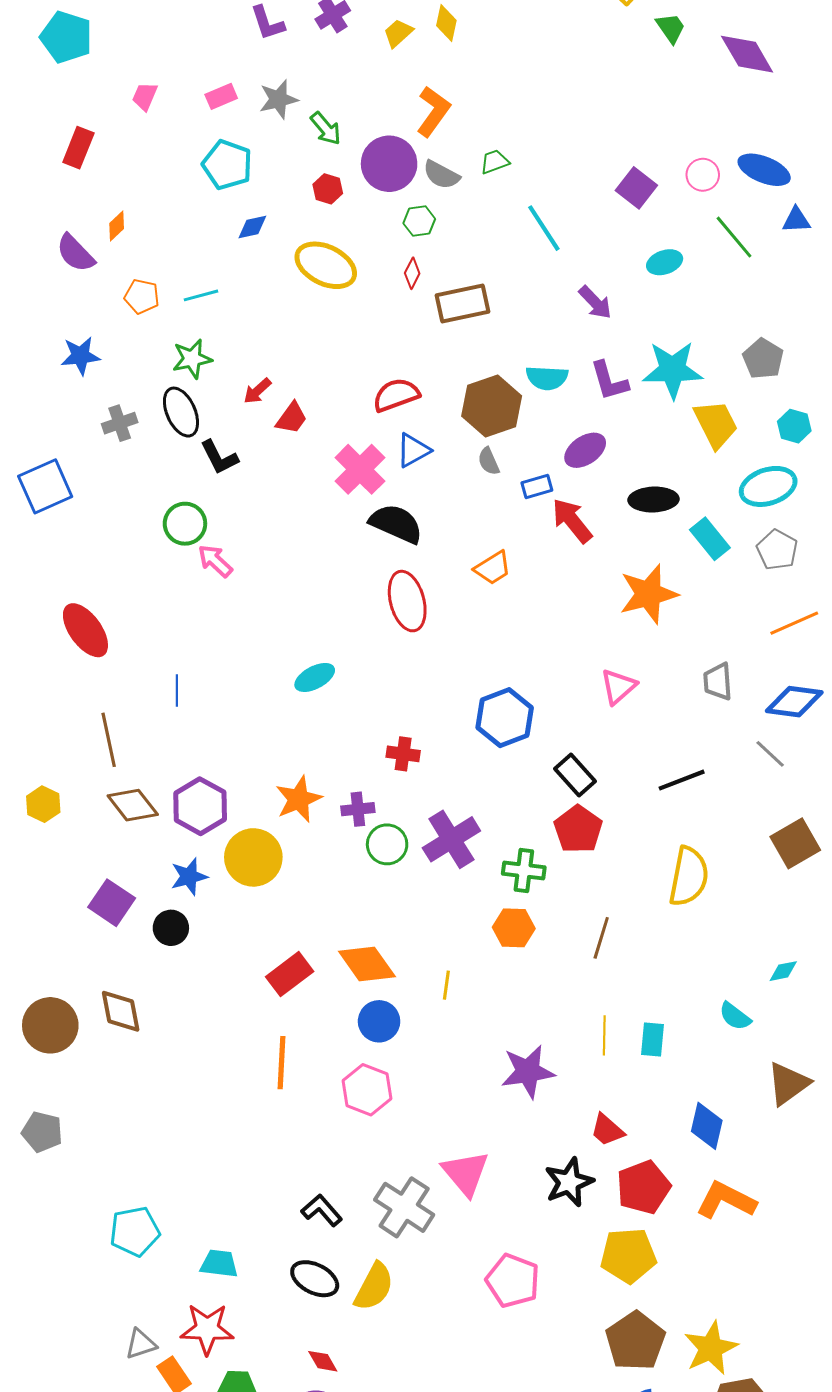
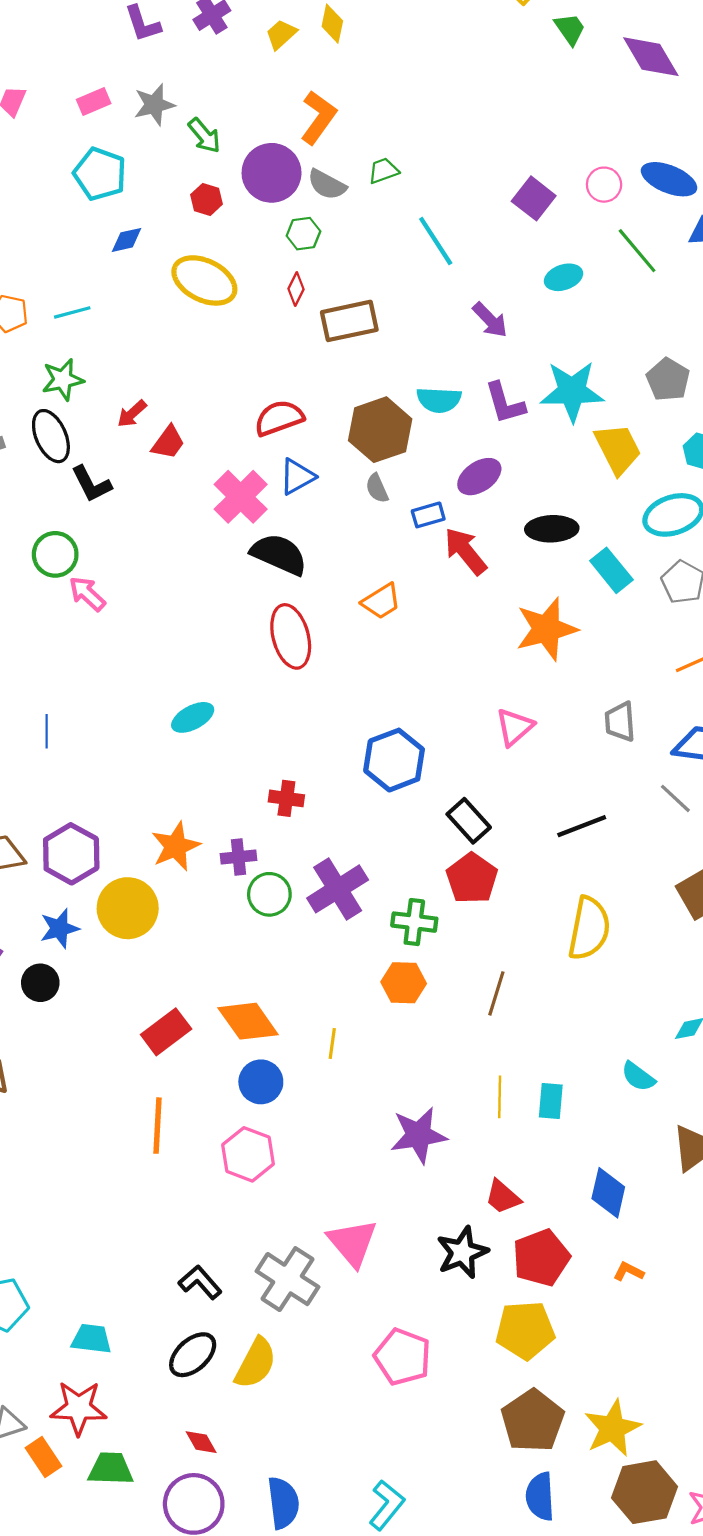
orange L-shape: (726, 1200) -> (629, 1272), size x0.5
black ellipse: (315, 1279) -> (193, 1355), turned -69

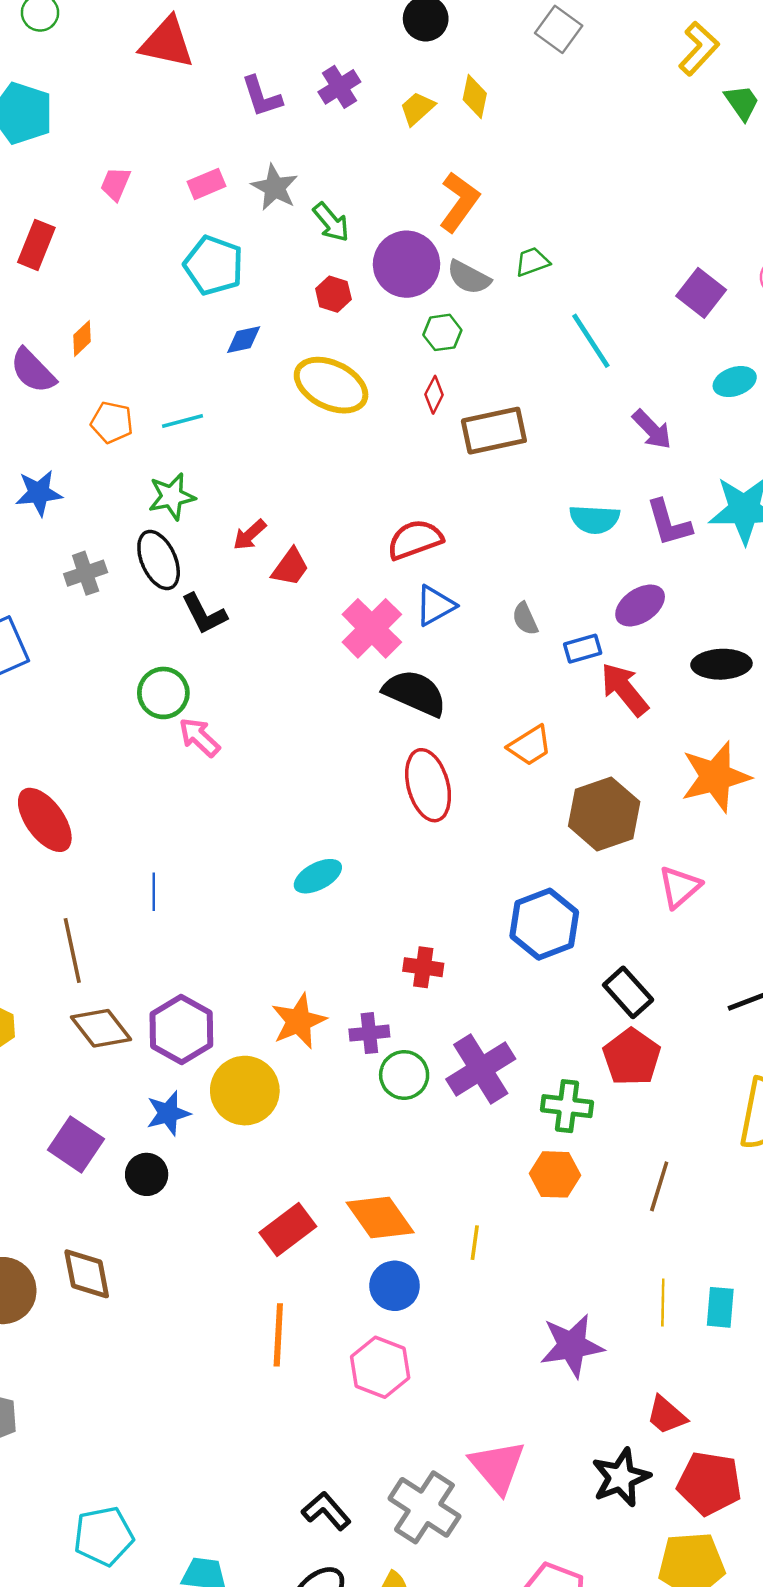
gray star: (154, 105) -> (275, 187), turned -30
brown hexagon: (380, 430) -> (604, 814), moved
red pentagon: (541, 1258) -> (710, 1483), turned 30

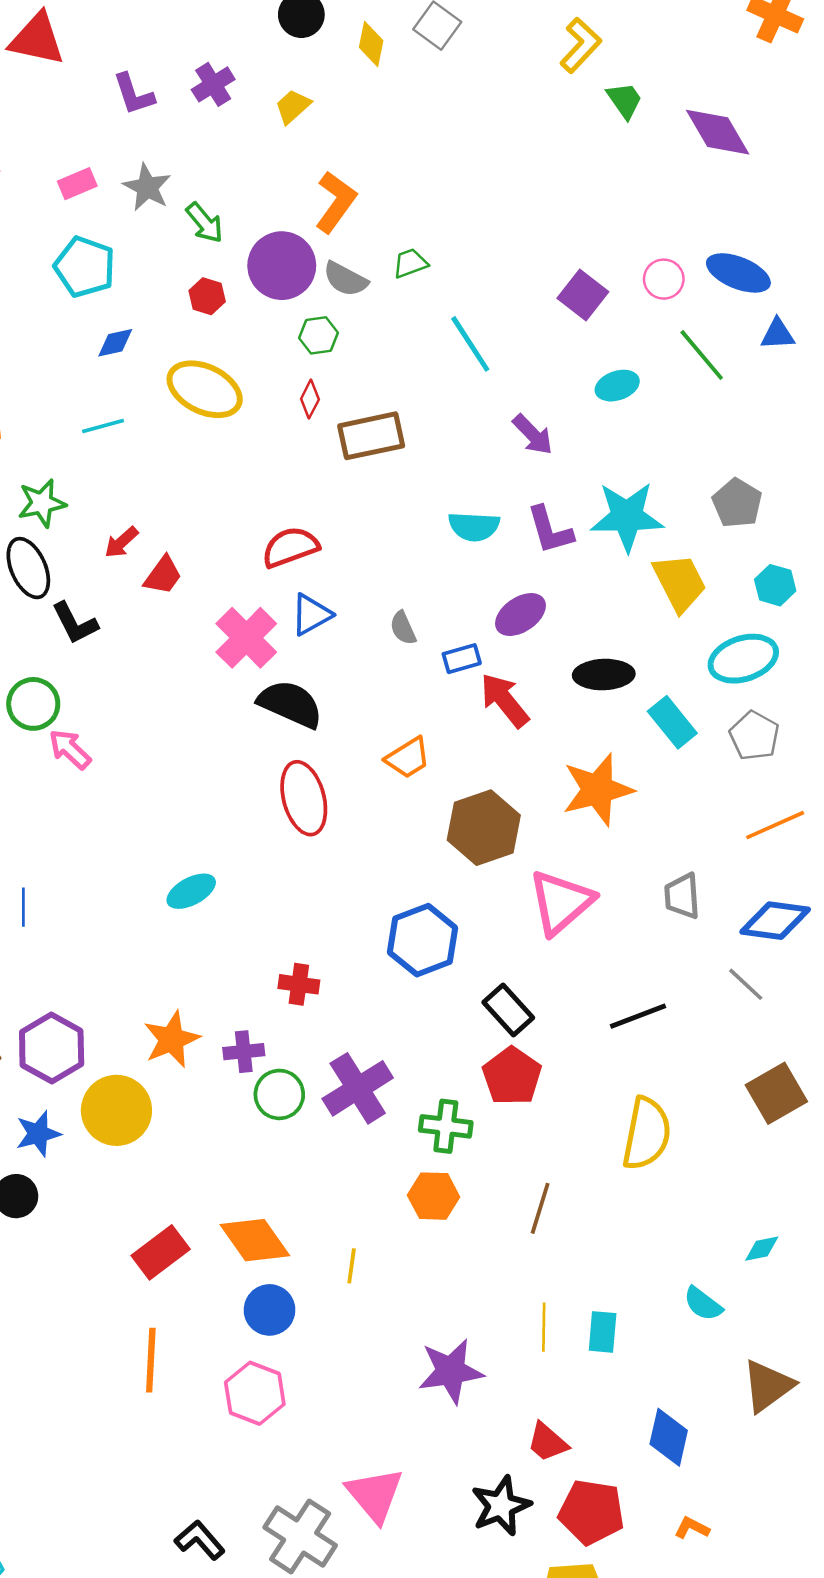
yellow diamond: (475, 96) -> (371, 44), moved
cyan line: (183, 421) -> (103, 426), moved
pink triangle: (680, 887) -> (561, 902), size x1.5

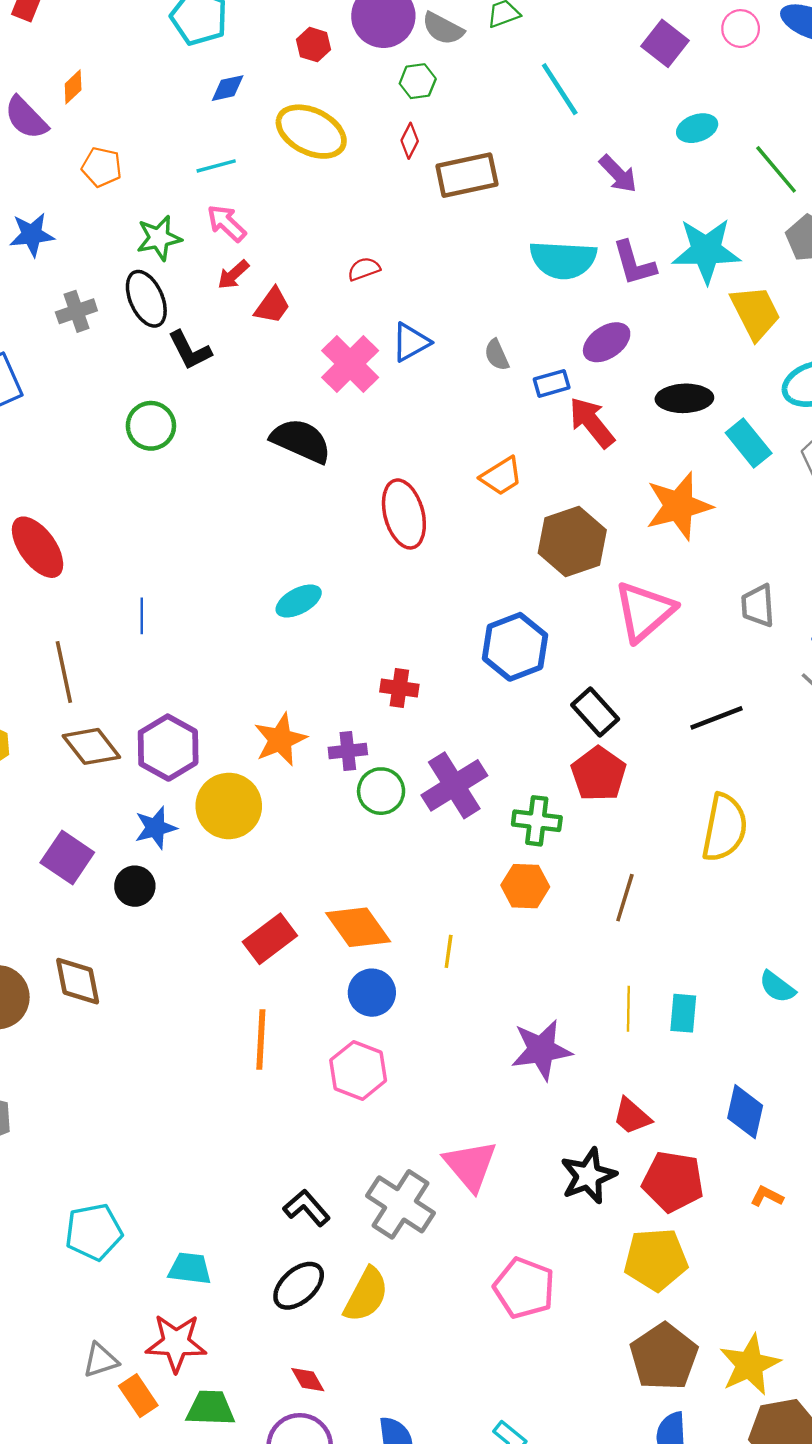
green line: (702, 355) -> (776, 169), moved
cyan semicircle: (474, 526) -> (563, 260), size x1.4
red semicircle: (290, 547) -> (364, 269), moved, size x0.6
black semicircle: (290, 704) -> (301, 441), moved
pink arrow: (70, 749) -> (226, 223), moved

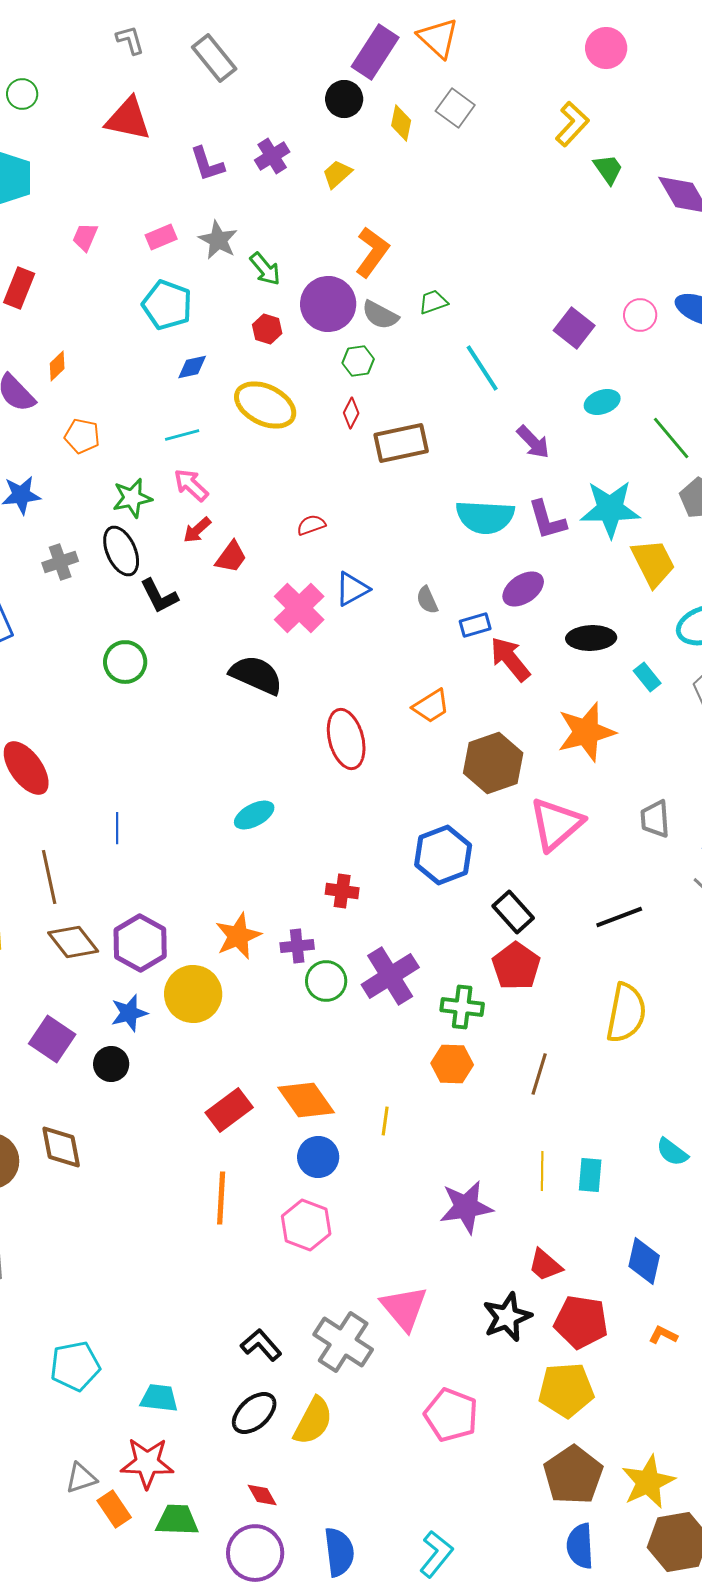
cyan rectangle: (749, 443) -> (647, 677), size x0.7

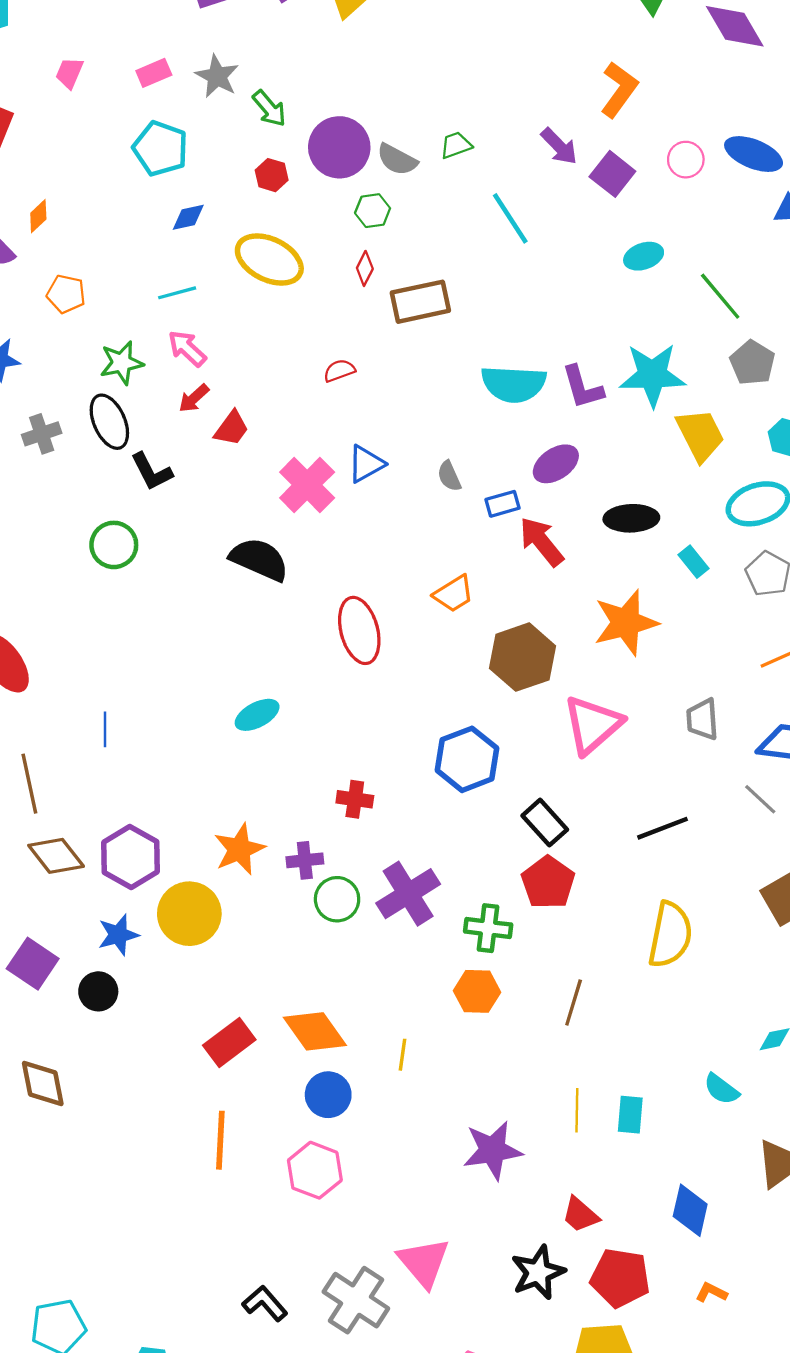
orange L-shape: (372, 252) -> (619, 90), moved
purple arrow: (533, 442) -> (559, 146), moved
red semicircle: (311, 525) -> (339, 371), moved

